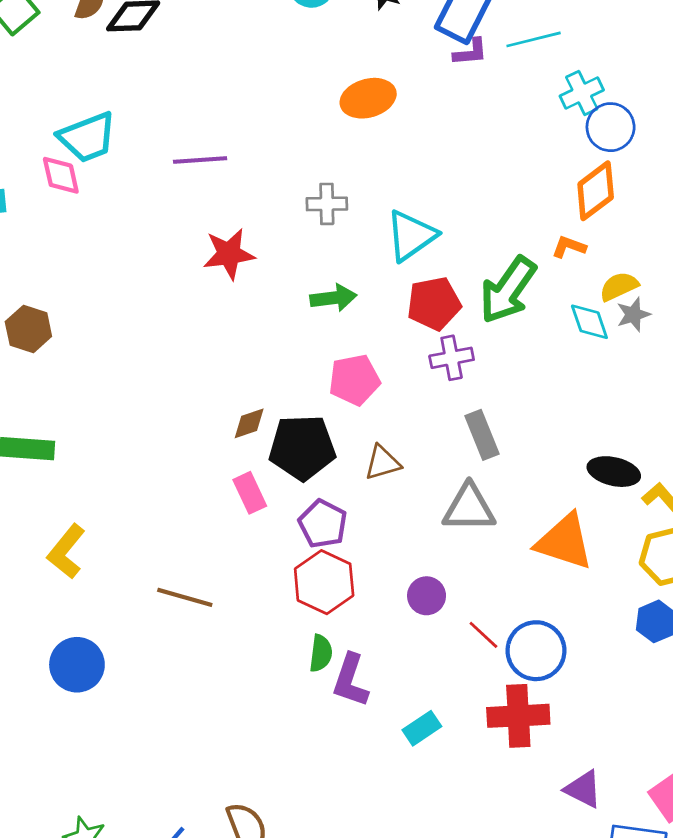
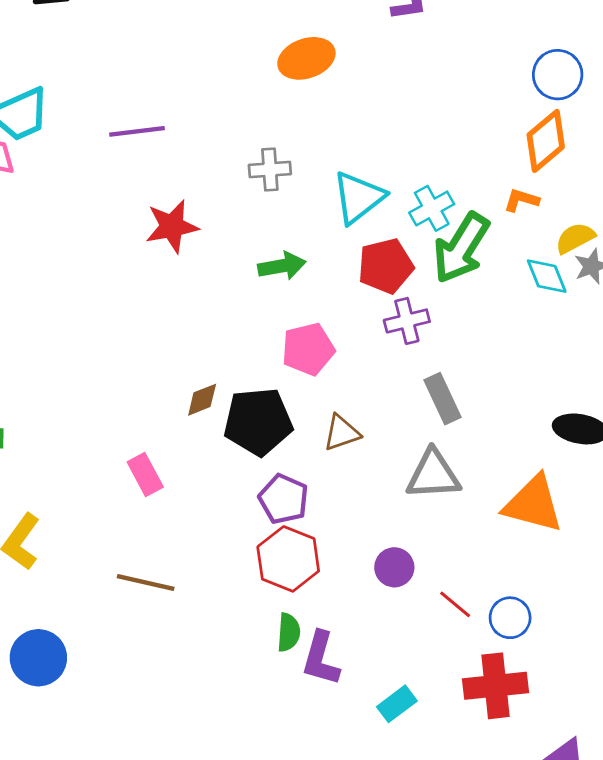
cyan cross: (582, 93) -> (432, 208), moved
pink rectangle: (250, 493) -> (145, 475), moved
blue circle: (536, 651) -> (510, 618), size x0.7

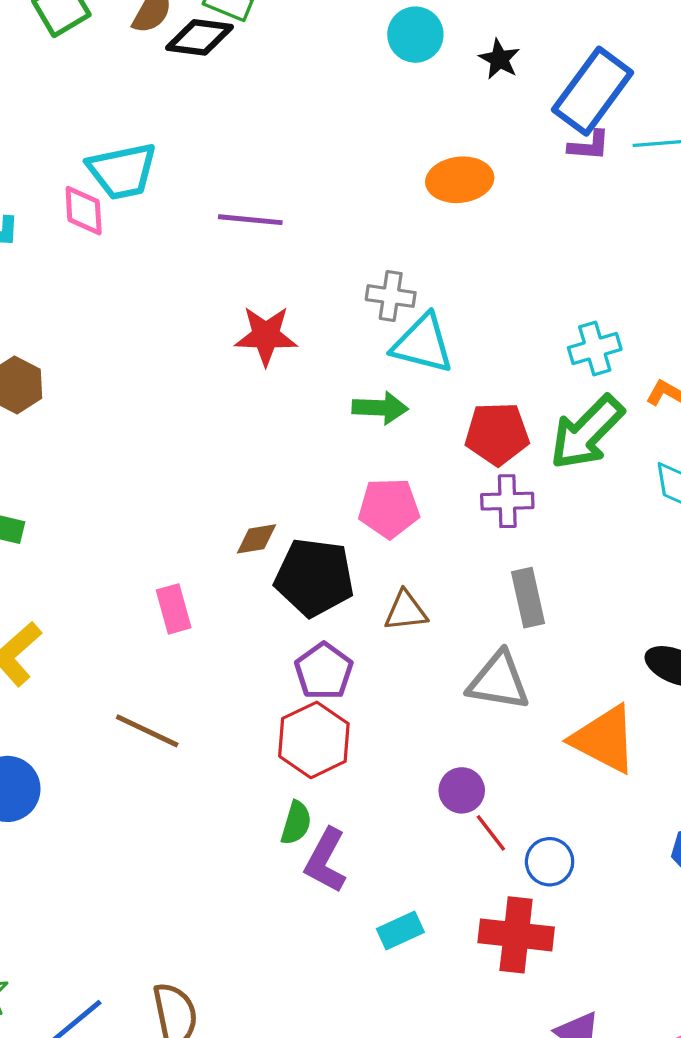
cyan triangle: (358, 197) -> (423, 344), moved, turned 40
cyan cross: (432, 208) -> (595, 348), moved
purple circle: (394, 567) -> (462, 790), moved

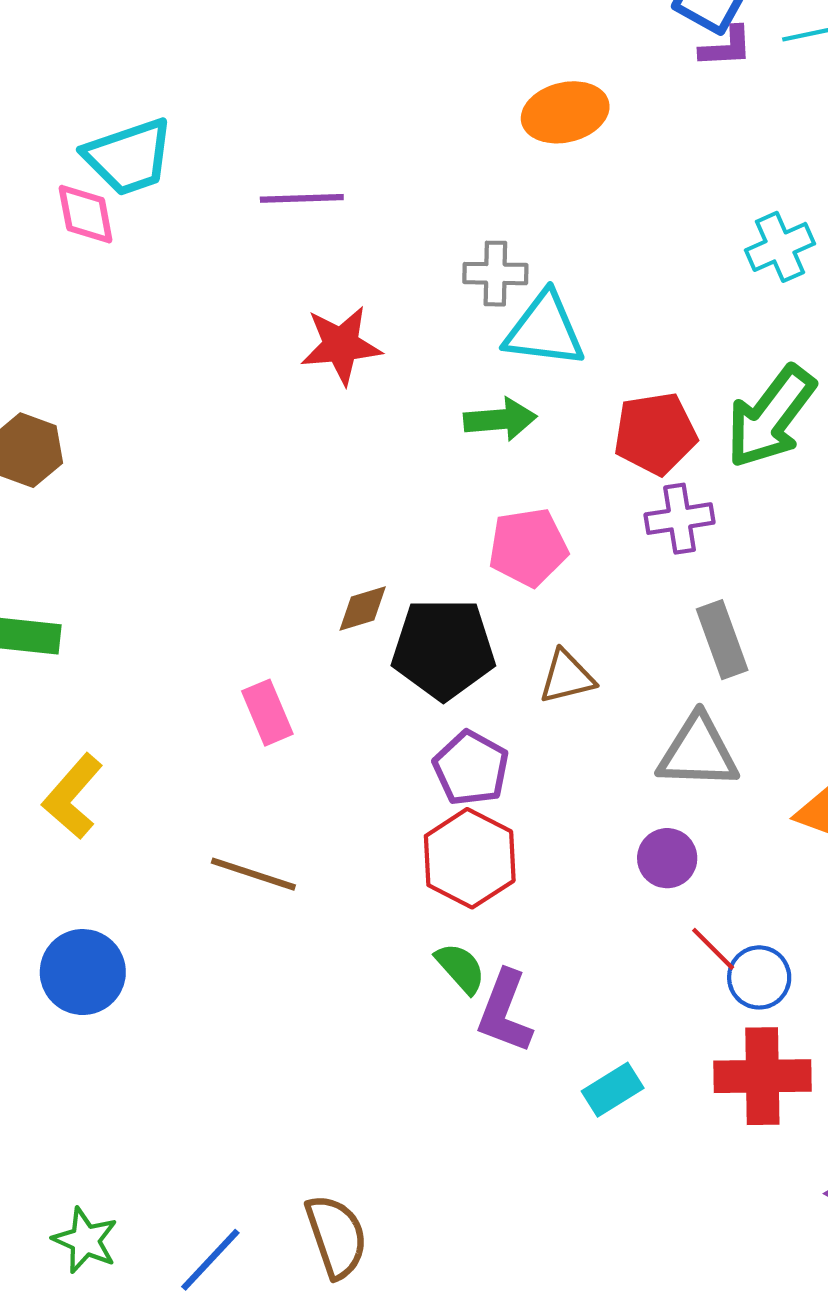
cyan cross: (595, 348) -> (780, 247), moved
purple circle: (462, 790) -> (667, 858), moved
green semicircle: (296, 823) -> (460, 968), turned -51
blue circle: (550, 862) -> (759, 977), moved

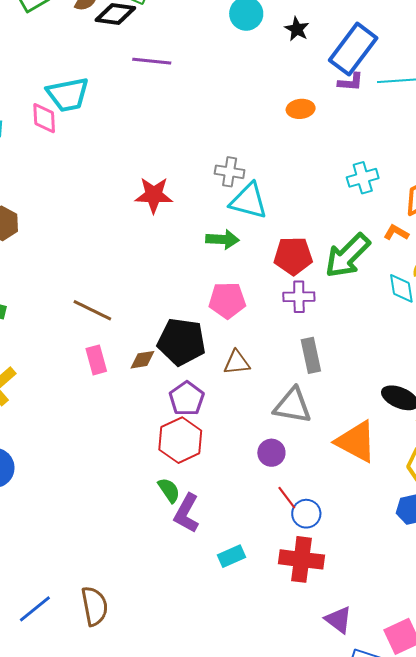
orange ellipse: (565, 112) -> (301, 109), moved, size x0.7
purple line: (302, 198) -> (152, 61), moved
brown diamond: (363, 609) -> (142, 360), moved
brown line: (253, 874) -> (92, 310), moved

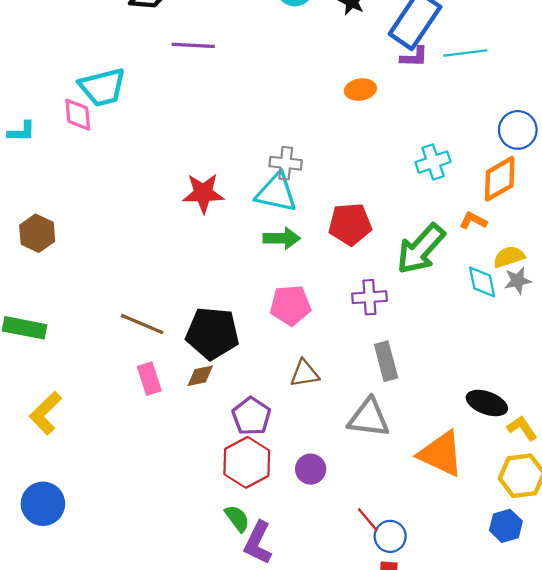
cyan triangle: (249, 201) -> (276, 193), moved
red pentagon: (293, 256) -> (350, 224), moved
black pentagon: (182, 342) -> (213, 333), moved
purple circle: (271, 453) -> (311, 469), moved

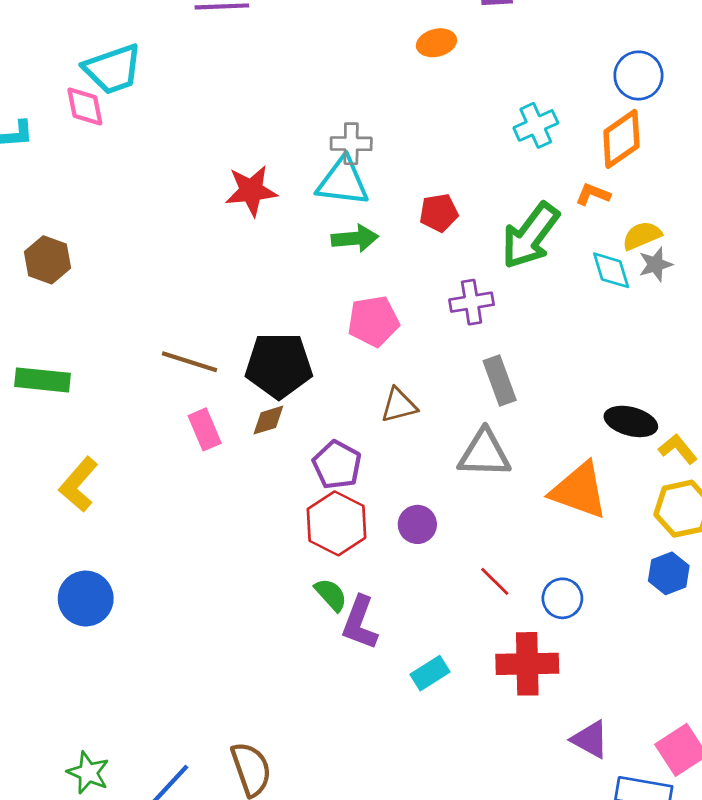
red pentagon: (350, 224) -> (439, 213), size x0.7
blue circle: (390, 536) -> (562, 598), moved

